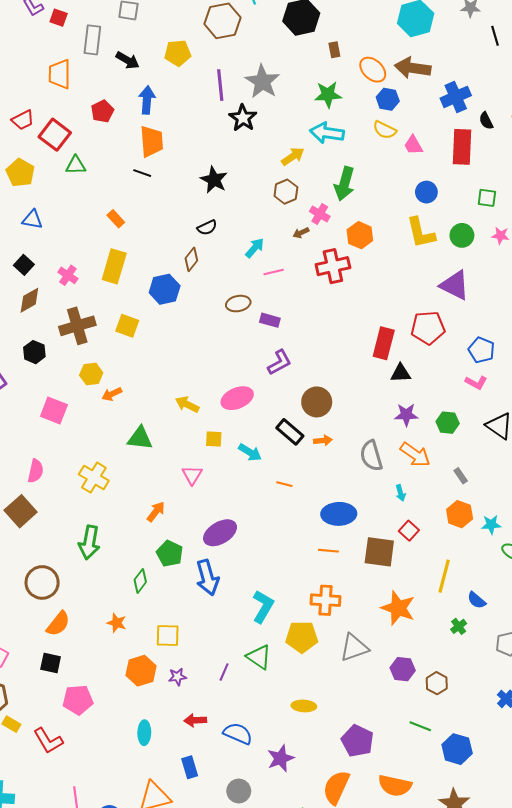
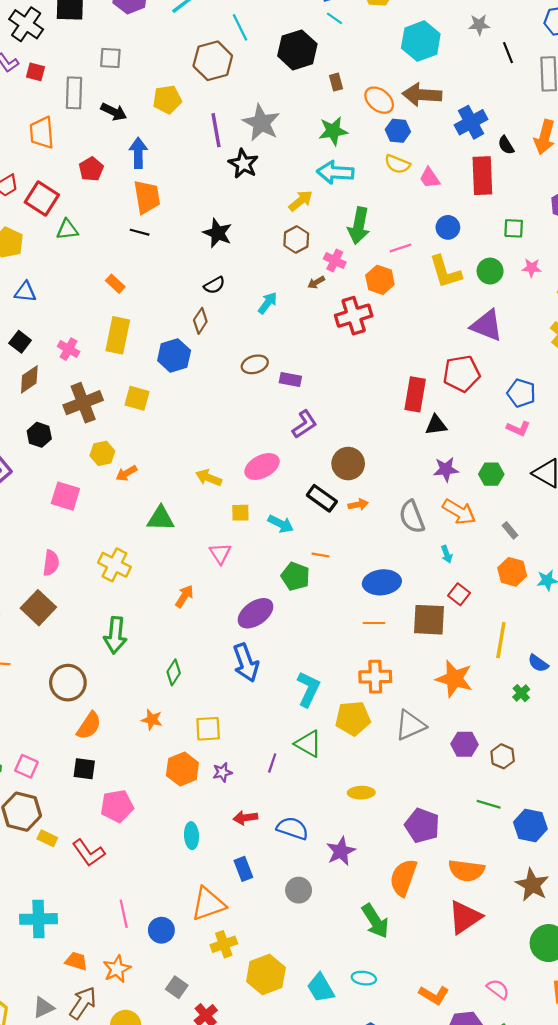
pink line: (274, 272) -> (400, 248), moved
green pentagon: (170, 554) -> (295, 576), moved

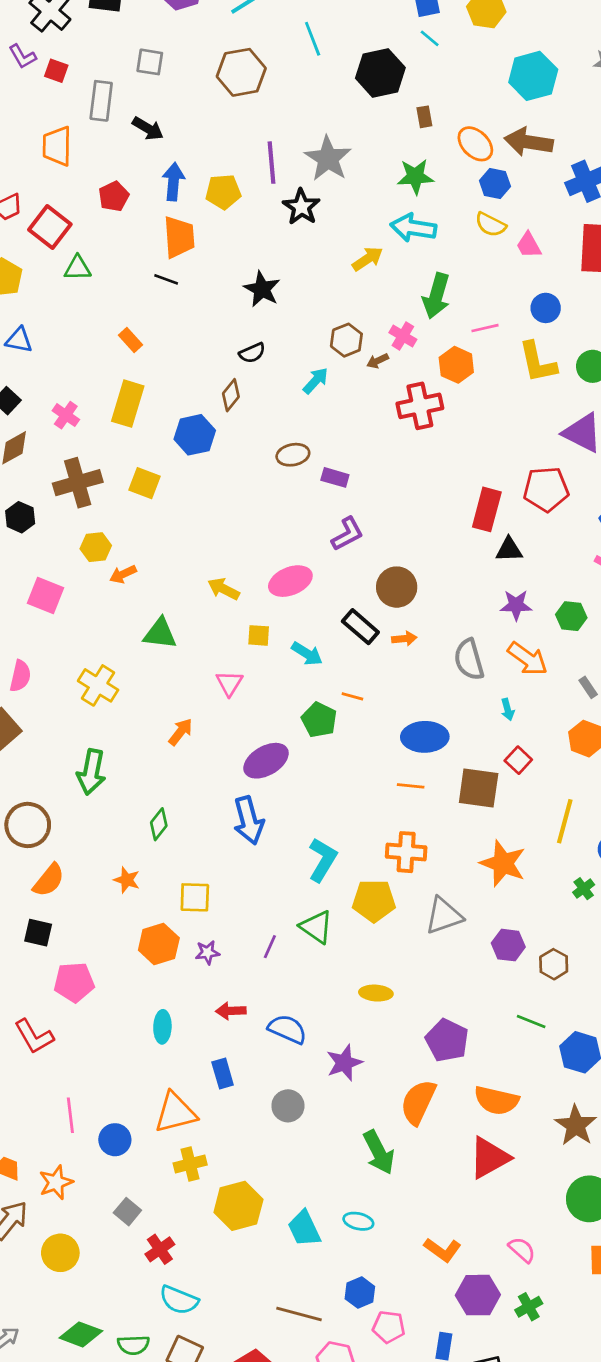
brown hexagon: (213, 61) -> (241, 72), moved
yellow pentagon: (167, 99) -> (223, 192), moved
brown hexagon: (296, 239) -> (346, 340), moved

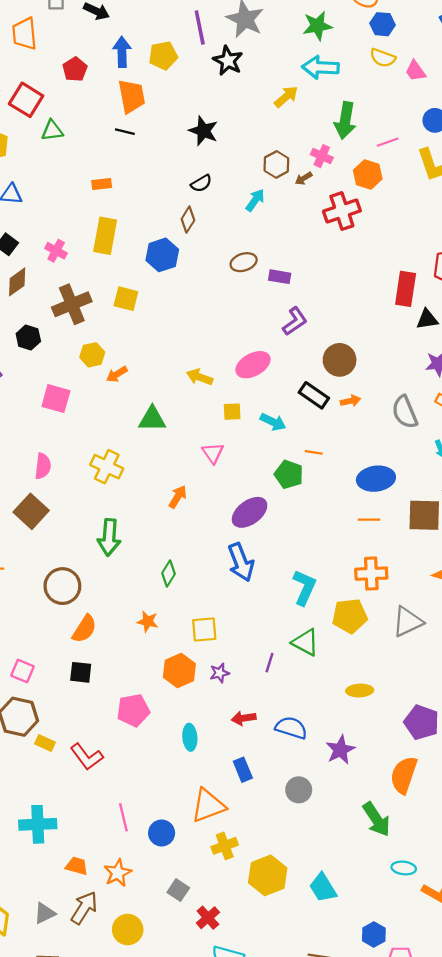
orange rectangle: (130, 340) -> (102, 184), turned -48
pink pentagon: (74, 982) -> (133, 710), moved
cyan ellipse: (358, 1221) -> (404, 868), moved

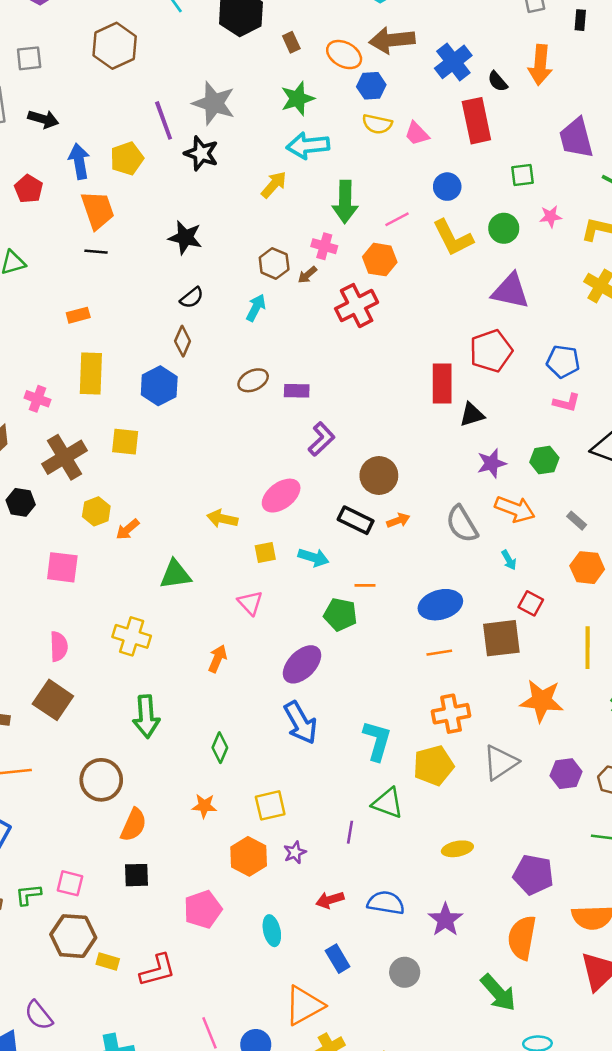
red L-shape: (87, 757) -> (158, 970), turned -60

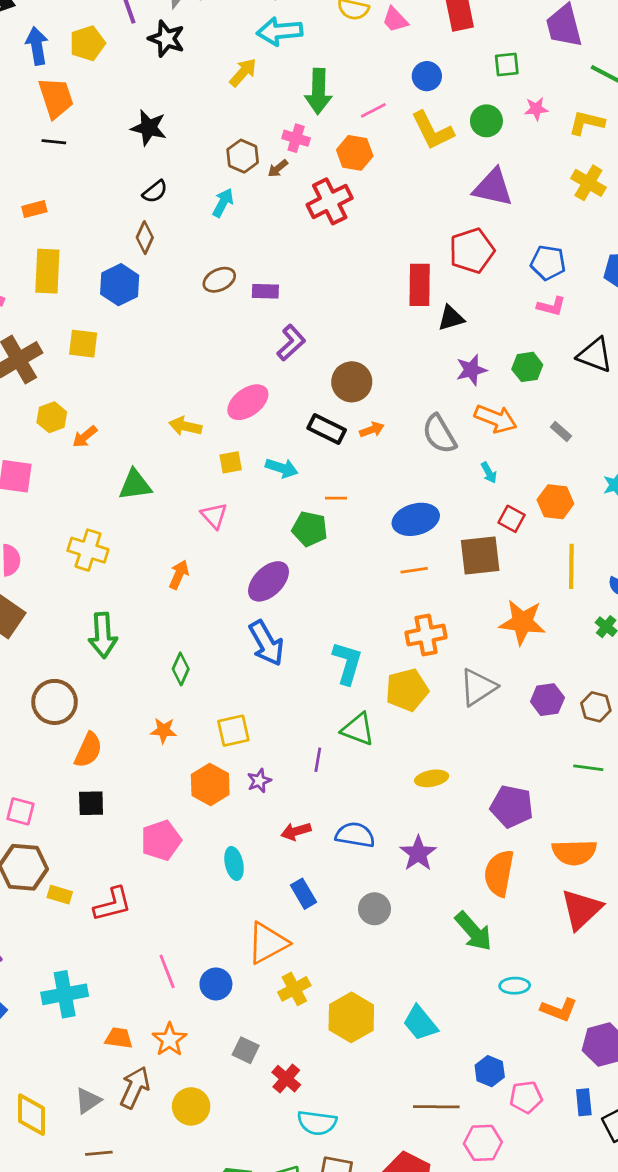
orange hexagon: (587, 568) -> (555, 502), moved

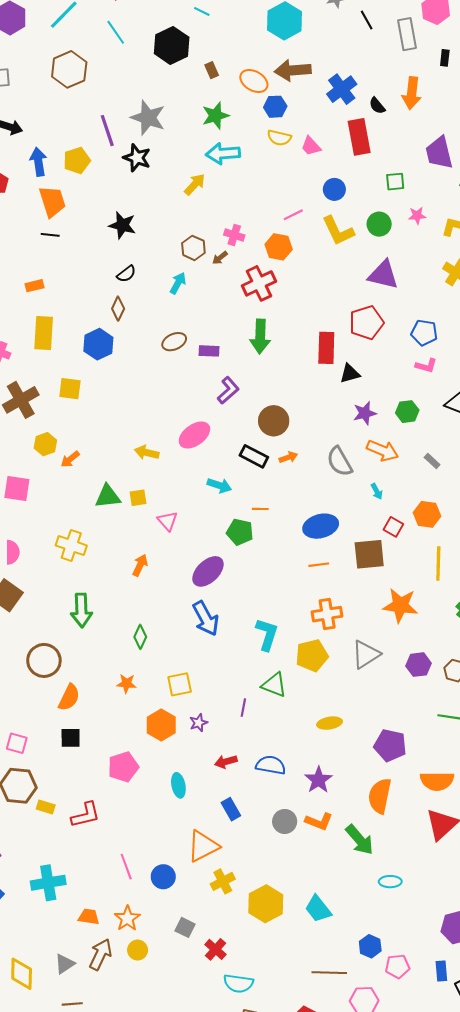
green arrow: (318, 91) -> (260, 336), moved
yellow square: (231, 462) -> (138, 498), moved
orange L-shape: (559, 1010) -> (319, 821), moved
yellow circle: (191, 1106) -> (138, 950), moved, size x0.7

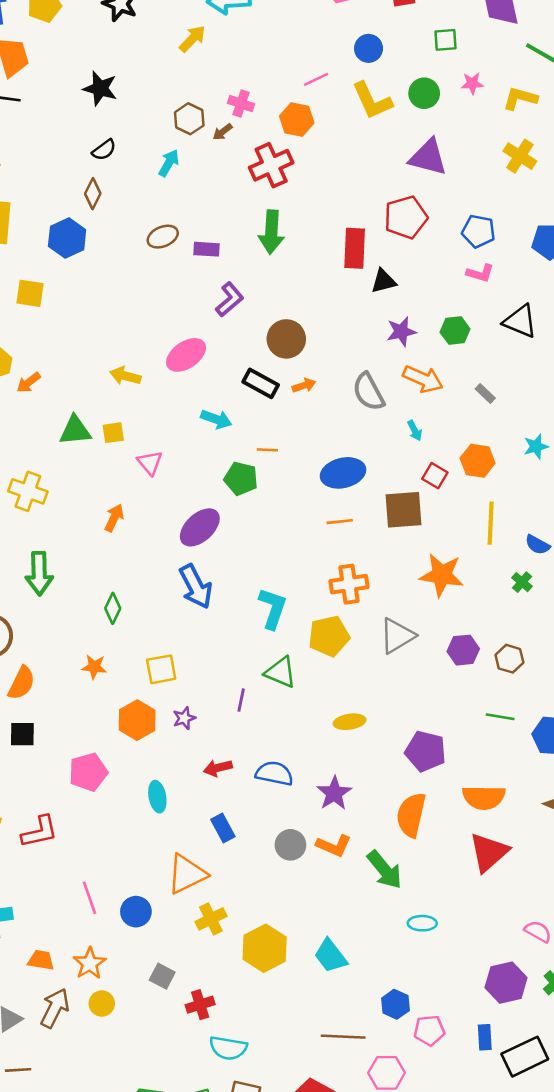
red cross: (216, 949) -> (200, 1005), turned 30

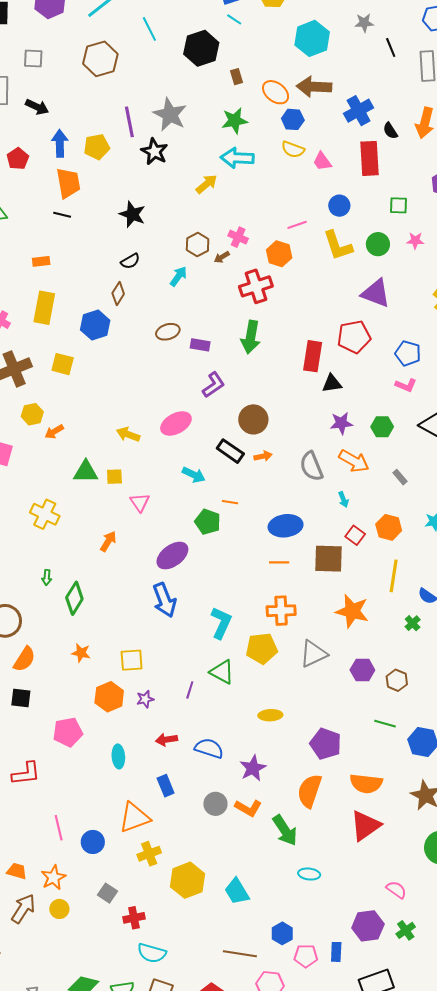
green arrow: (39, 573) -> (47, 577), size x0.5
green diamond: (113, 608) -> (74, 598), moved, size x1.4
blue rectangle: (485, 1037) -> (336, 952), moved

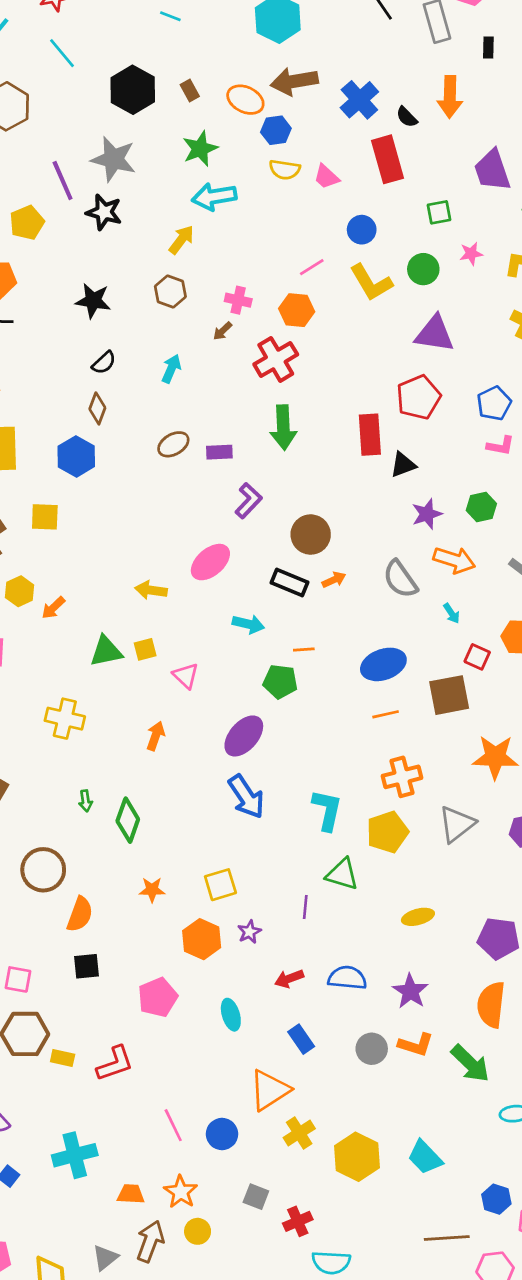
black hexagon: (201, 48) -> (133, 90), moved
brown hexagon: (198, 245) -> (170, 292), moved
blue pentagon: (408, 353) -> (494, 403), turned -30

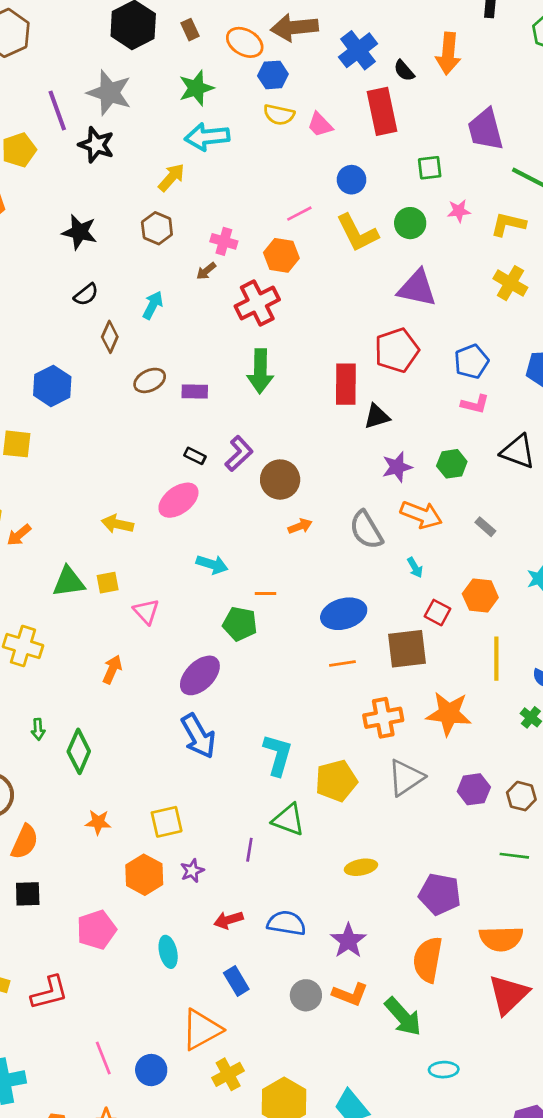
brown diamond: (97, 408) -> (110, 337), moved
purple L-shape: (248, 501) -> (239, 453), moved
black rectangle: (290, 583) -> (195, 456), moved, size x0.6
orange cross: (402, 777) -> (383, 718), moved

